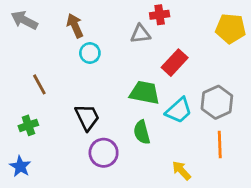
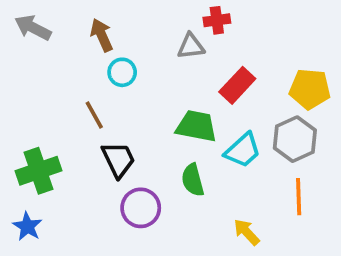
yellow pentagon: (231, 28) -> (310, 89), moved
brown line: (39, 84) -> (94, 115), moved
green cross: (28, 125) -> (39, 171), size x1.6

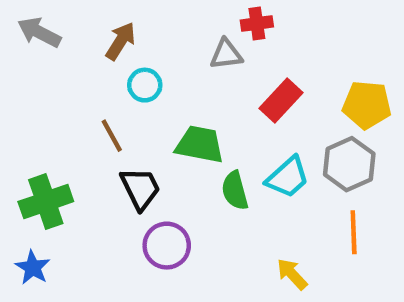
brown arrow: (102, 35) -> (121, 41), turned 56
green trapezoid: (196, 126) -> (200, 144), moved
green semicircle: (193, 180) -> (235, 191), moved

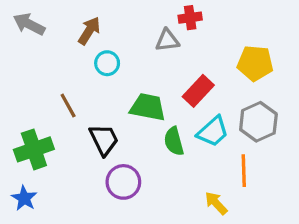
red rectangle: (281, 100) -> (198, 91), moved
yellow pentagon: (367, 105) -> (255, 63), moved
brown line: (112, 136) -> (68, 105), moved
orange line: (354, 232) -> (244, 171), moved

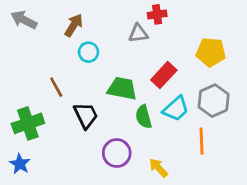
purple circle: (123, 182) -> (117, 153), moved
yellow arrow: (216, 203) -> (158, 168), moved

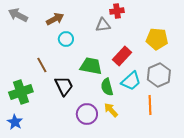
brown arrow: (74, 25) -> (55, 19), turned 30
yellow arrow: (158, 168) -> (111, 110), moved

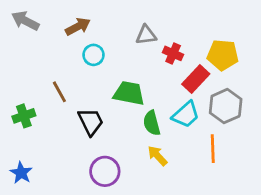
red cross: (117, 11) -> (173, 53), moved, turned 32
red rectangle: (122, 56) -> (196, 79), moved
green cross: (21, 92) -> (24, 116), moved, size x0.7
purple circle: (87, 114) -> (105, 171), moved

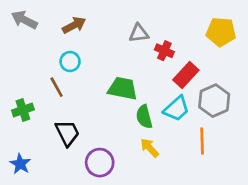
cyan circle: (94, 55) -> (70, 62), moved
yellow pentagon: (223, 55) -> (221, 32), moved
black trapezoid: (91, 122) -> (67, 133), moved

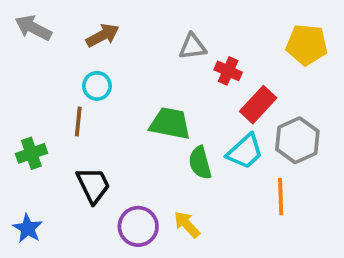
brown line: (57, 87) -> (78, 122), turned 35
yellow arrow: (150, 148) -> (187, 225), moved

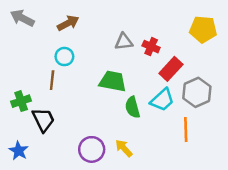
gray triangle: (193, 47) -> (124, 42), moved
black trapezoid: (93, 185) -> (43, 120), moved

